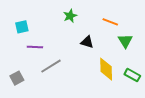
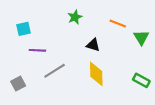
green triangle: (125, 41) -> (141, 37), moved
yellow diamond: (106, 69) -> (96, 74), moved

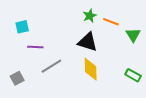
green star: (75, 17) -> (90, 16), moved
black triangle: (93, 45) -> (88, 42), size x1.5

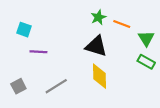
cyan square: (22, 27) -> (24, 30), turned 32
gray line: (51, 66) -> (56, 86), moved
green rectangle: (133, 75) -> (146, 62), moved

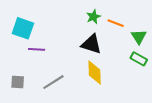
cyan square: (24, 30) -> (23, 28), size x1.5
gray square: (18, 86) -> (18, 82), turned 32

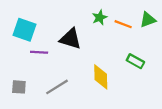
green triangle: (139, 37) -> (148, 20), moved, turned 42
black triangle: (91, 44) -> (70, 39), moved
green rectangle: (139, 59) -> (135, 61), moved

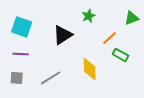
orange line: (123, 24) -> (110, 38), moved, turned -63
black triangle: (70, 39) -> (63, 35), turned -50
purple line: (39, 52) -> (21, 54), moved

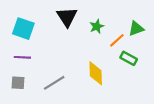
green star: (89, 16) -> (97, 26), moved
green triangle: (132, 18) -> (136, 29), moved
black triangle: (63, 35) -> (67, 17), moved, turned -30

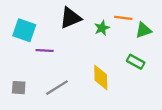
black triangle: (67, 17) -> (70, 18), turned 40
orange line: (117, 40) -> (123, 18), moved, turned 49
purple line: (22, 57) -> (45, 50), moved

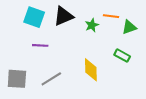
cyan square: (24, 30) -> (34, 17), moved
gray square: (19, 88) -> (17, 79), size x1.5

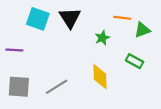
black triangle: (63, 16) -> (70, 18), turned -40
green star: (92, 25) -> (102, 38), moved
purple line: (40, 45) -> (14, 50), moved

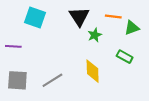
black triangle: (70, 18) -> (79, 16), moved

